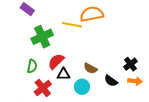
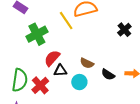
yellow line: (72, 25) -> (66, 21), turned 48
black cross: (131, 64) -> (124, 30), moved
green semicircle: (32, 66) -> (20, 80), moved, size x1.6

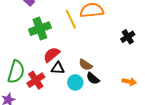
black semicircle: (108, 75) -> (93, 78), moved

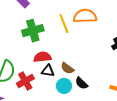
red semicircle: (52, 55) -> (42, 57), turned 30
brown semicircle: (86, 65) -> (67, 68), moved

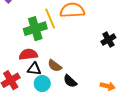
green cross: (33, 31) -> (35, 29), moved
cyan circle: (64, 86) -> (42, 84), moved

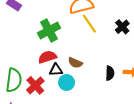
yellow line: (50, 19) -> (89, 24), moved
black semicircle: (70, 81) -> (110, 73), moved, turned -120

